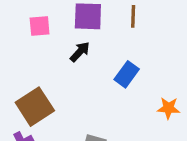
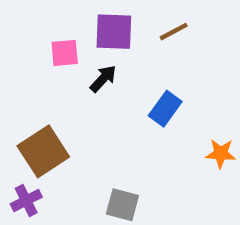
brown line: (133, 16) -> (174, 32), turned 60
pink square: (40, 26) -> (65, 53), moved

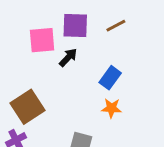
pink square: (65, 53) -> (42, 40), size x1.4
orange star: (221, 153) -> (112, 108), moved

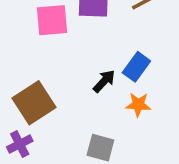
black arrow: (68, 57) -> (104, 81), moved

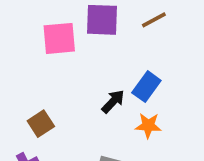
brown square: (34, 103) -> (41, 124), size x0.6

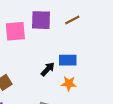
blue rectangle: (146, 87) -> (68, 60), turned 54

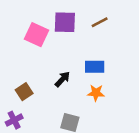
pink square: (15, 31) -> (36, 35), turned 30
black arrow: (48, 69) -> (62, 79), moved

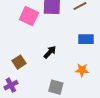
blue rectangle: (95, 67) -> (86, 39), moved
orange star: (96, 93) -> (82, 70), moved

